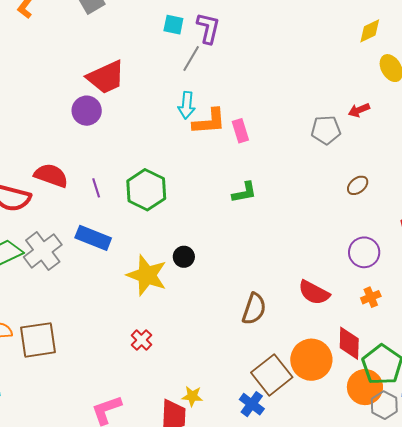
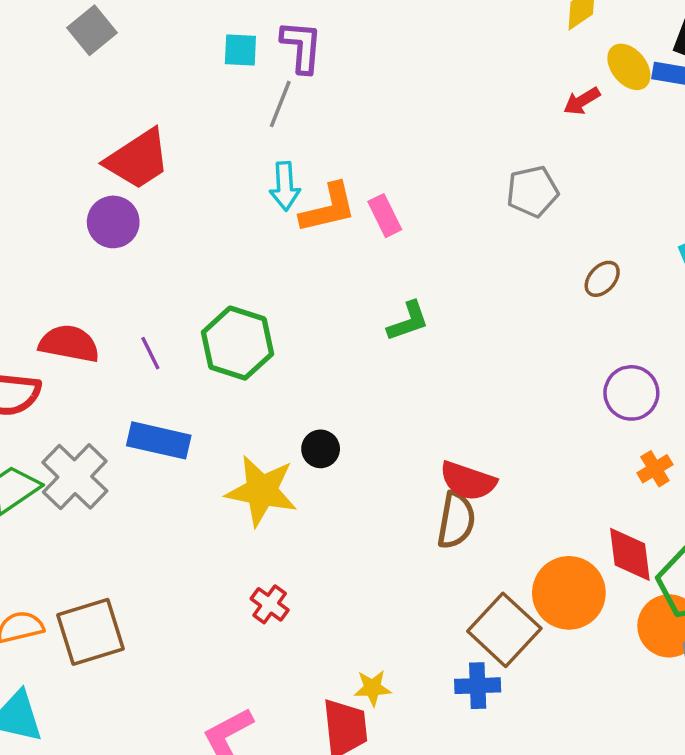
red arrow: (359, 110) -> (582, 101), moved
red semicircle: (314, 293) -> (468, 481), moved
blue cross: (252, 404) -> (478, 686), turned -30

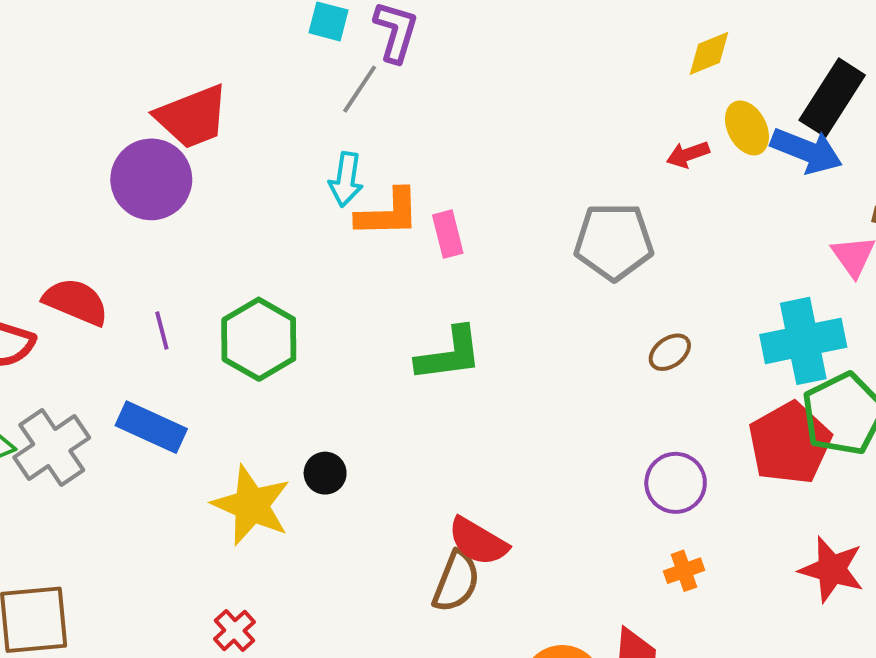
gray pentagon: (532, 192) -> (614, 242), size x1.4
purple circle: (113, 222) -> (151, 179), size x1.4
green L-shape: (408, 321) -> (449, 354), size x1.4

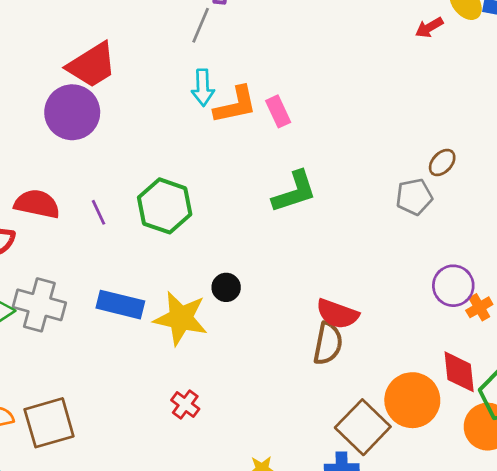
gray pentagon: (614, 242) -> (414, 197), moved, size x0.7
blue rectangle: (151, 427) -> (120, 305), moved
gray cross: (52, 448) -> (39, 305), turned -30
purple circle: (676, 483) -> (453, 286), moved

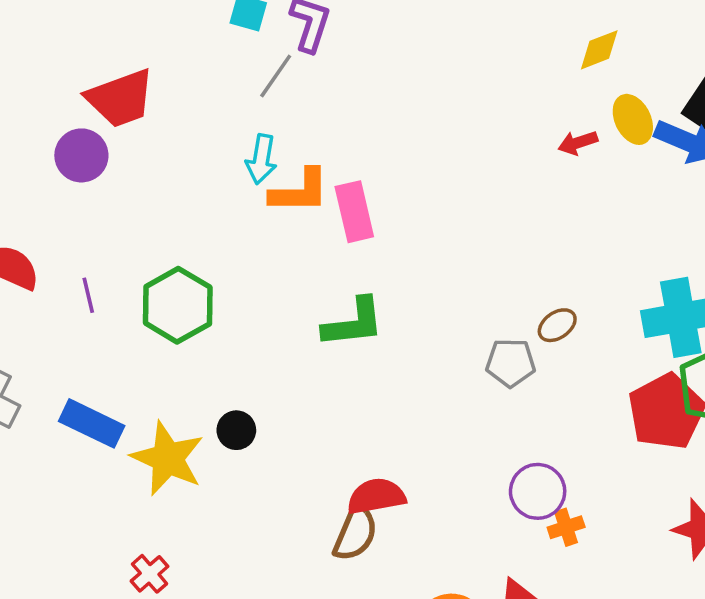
pink rectangle: (278, 111) -> (354, 212), size x1.4
purple circle: (72, 112) -> (81, 155), size x0.7
red semicircle: (337, 314) -> (376, 496), turned 138

